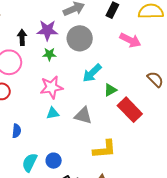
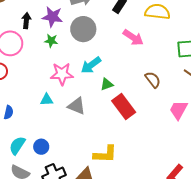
pink star: (51, 87) -> (62, 74), moved
yellow L-shape: (105, 149) -> (105, 154), moved

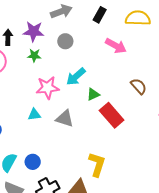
gray circle: (83, 29) -> (65, 41), size x0.6
yellow L-shape: (105, 154) -> (97, 164), turned -70

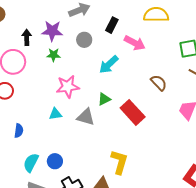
black rectangle: (100, 15) -> (112, 25), moved
cyan arrow: (76, 77) -> (109, 65), moved
green triangle: (93, 94) -> (104, 99), moved

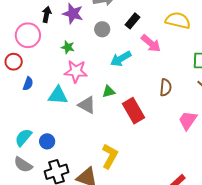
green star: (54, 55) -> (68, 47), moved
brown semicircle: (159, 83) -> (166, 87), turned 36
cyan triangle: (55, 114) -> (58, 95), size x1.5
blue semicircle: (19, 131) -> (28, 84), moved

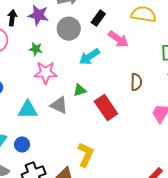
gray circle: (102, 29) -> (69, 29), size x1.5
cyan triangle: (58, 95) -> (28, 110), moved

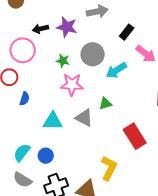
black arrow: (12, 18) -> (41, 29), turned -112
gray circle: (69, 29) -> (93, 54), moved
red rectangle: (106, 108) -> (135, 136), moved

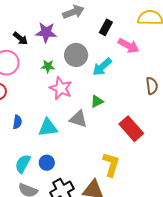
black arrow: (41, 29) -> (21, 38), turned -119
pink star: (72, 85) -> (61, 88), turned 30
blue semicircle: (24, 99) -> (17, 122), moved

